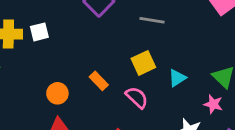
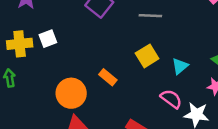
orange circle: (57, 93) -> (71, 93), size x1.5
pink semicircle: (137, 97) -> (171, 99), moved

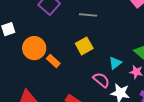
cyan triangle: (180, 66) -> (115, 63), moved
orange circle: (71, 93) -> (34, 48), moved

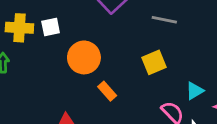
orange rectangle: (53, 61) -> (107, 91), moved

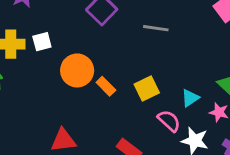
yellow square: (154, 62) -> (147, 88), moved
orange rectangle: (107, 91) -> (106, 86), moved

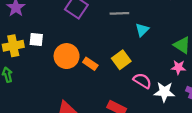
white square: (42, 42) -> (36, 39), turned 32
cyan triangle: (190, 98) -> (142, 30), moved

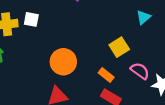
orange circle: (67, 56) -> (63, 62), moved
orange rectangle: (90, 64) -> (106, 75), moved

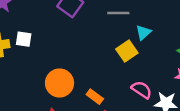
yellow square: (119, 47) -> (127, 51), moved
orange rectangle: (106, 75) -> (95, 97), moved

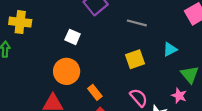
cyan triangle: (143, 32) -> (170, 49), moved
white square: (24, 39) -> (73, 37), moved

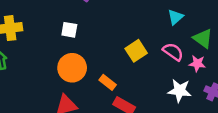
yellow square: (135, 59) -> (136, 51), moved
pink semicircle: (139, 98) -> (173, 52), moved

